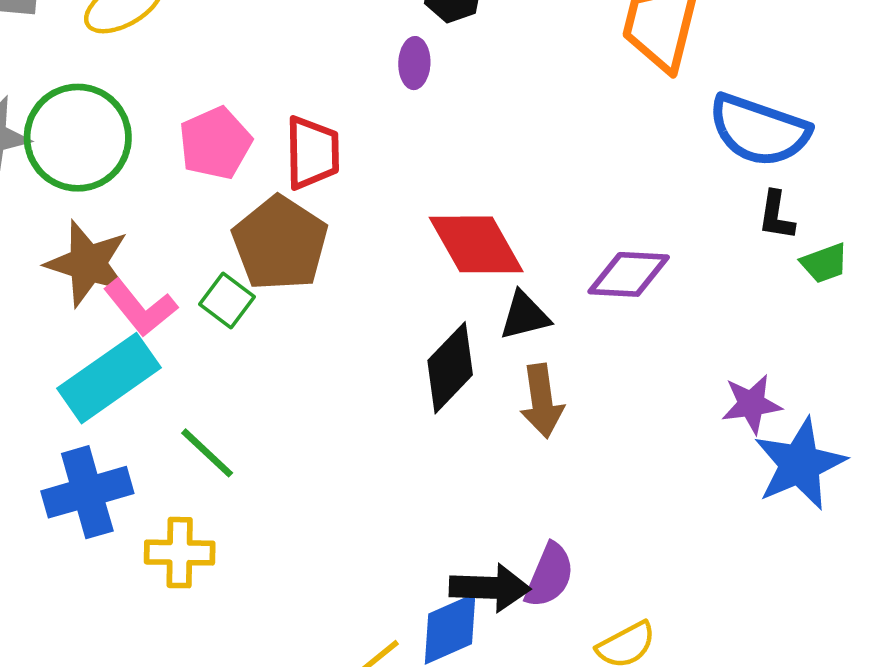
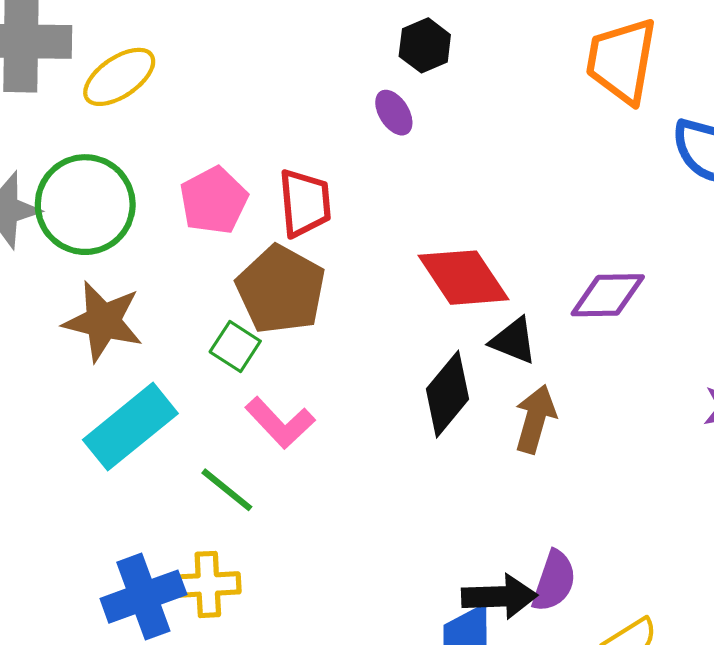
purple ellipse: (414, 63) -> (394, 113), turned -30
pink L-shape: (140, 308) -> (280, 423), moved
black triangle: (525, 316) -> (514, 341), turned 40
brown arrow: (542, 401) -> (535, 419), turned -152
blue cross: (87, 492) -> (143, 597), moved

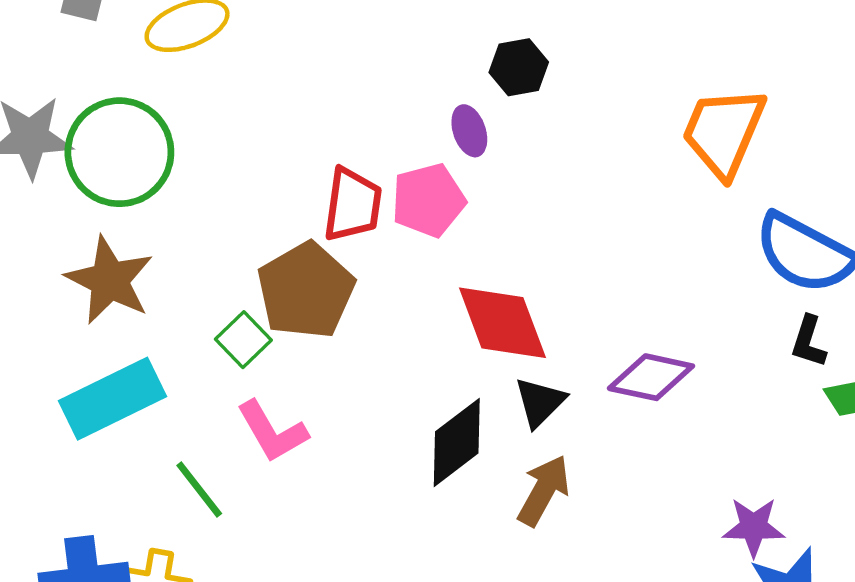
pink pentagon: (214, 201) -> (428, 200), moved
black triangle: (514, 341) -> (540, 402), turned 40

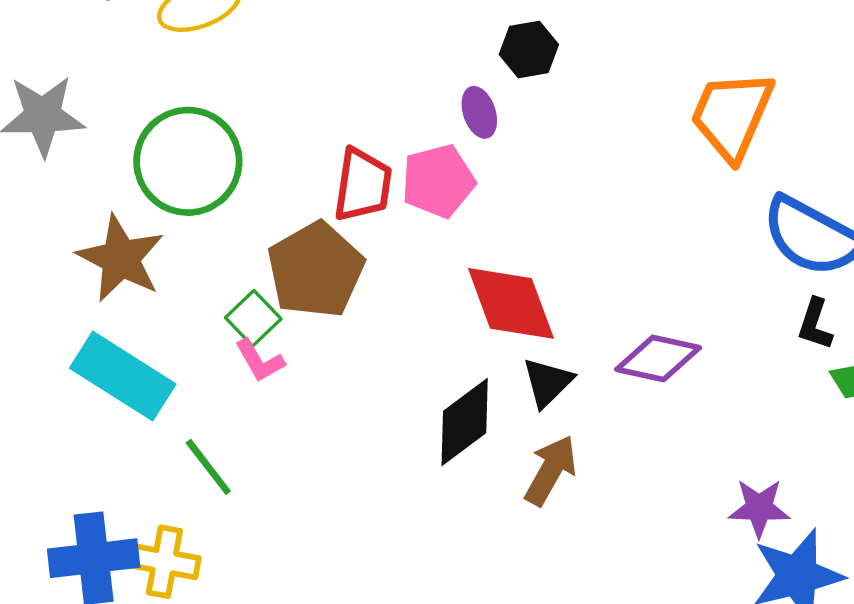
green circle: (119, 152) -> (188, 161), moved
cyan rectangle: (113, 399) -> (123, 376), turned 58
pink L-shape: (272, 432) -> (260, 361), moved, size x0.7

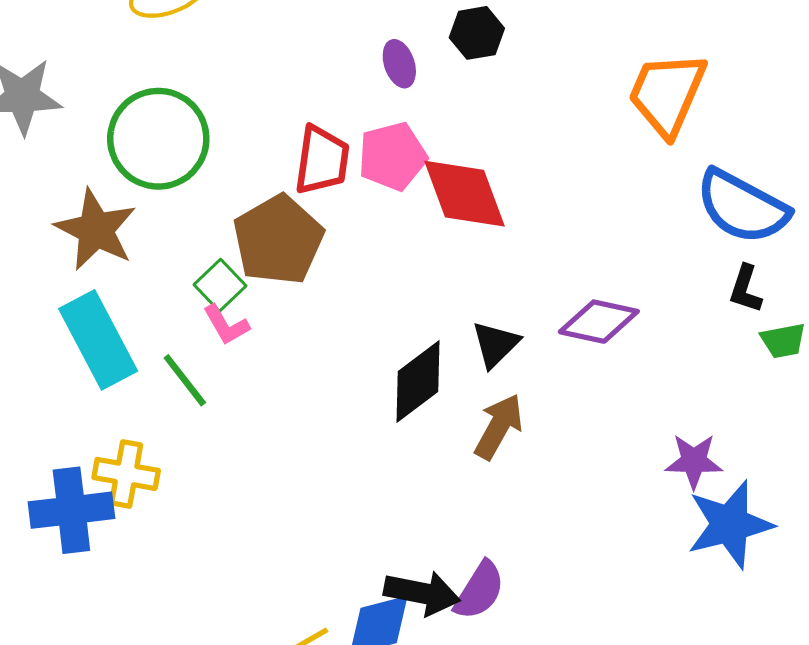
purple ellipse: (479, 112) -> (399, 64), moved
red diamond: (511, 303) -> (464, 194), moved
cyan rectangle: (123, 376) -> (98, 340), turned 30
green line: (208, 467) -> (185, 380), moved
yellow cross: (164, 562) -> (126, 474), moved

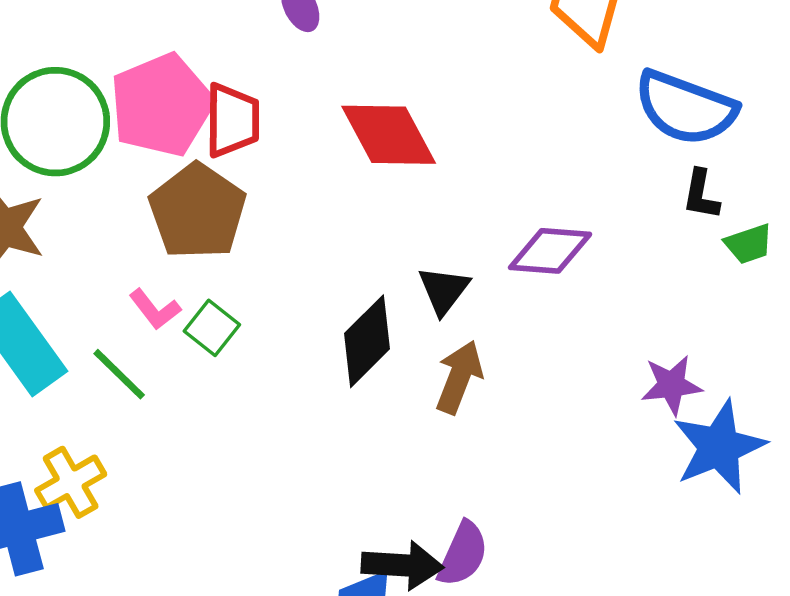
pink pentagon: (392, 156) -> (162, 105), moved, size x1.4
green square: (220, 285) -> (212, 328), moved
yellow cross: (126, 474) -> (71, 482), turned -32

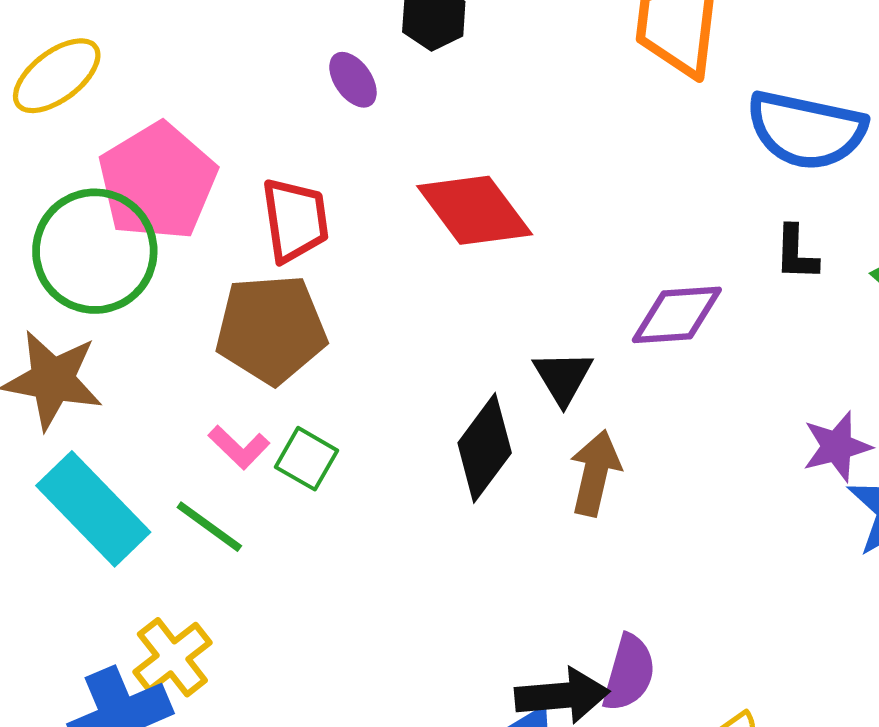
pink pentagon: (162, 105) -> (158, 181), moved
black L-shape: (701, 195) -> (796, 253), moved
brown pentagon: (198, 211) -> (271, 329), turned -30

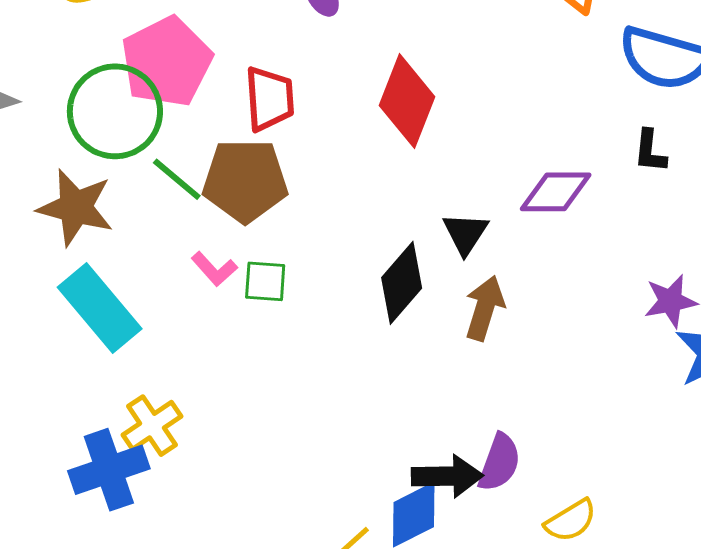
red diamond: (475, 210) -> (407, 101), turned 54
green square: (307, 459) -> (265, 281), turned -30
green line: (209, 527) -> (177, 179), moved

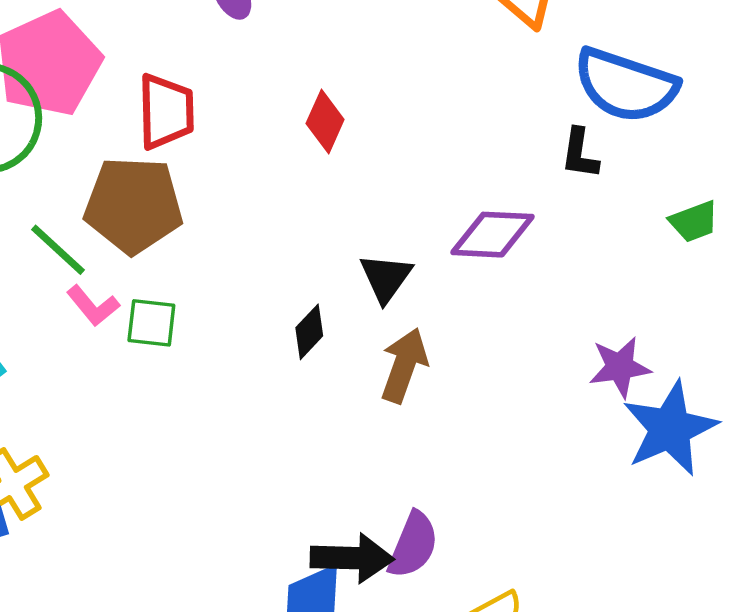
red diamond: (407, 101) -> (325, 122), size x0.6
black L-shape: (650, 151) -> (580, 154), moved
green line: (177, 179) -> (58, 250), moved
black diamond: (402, 283) -> (309, 332), size x0.6

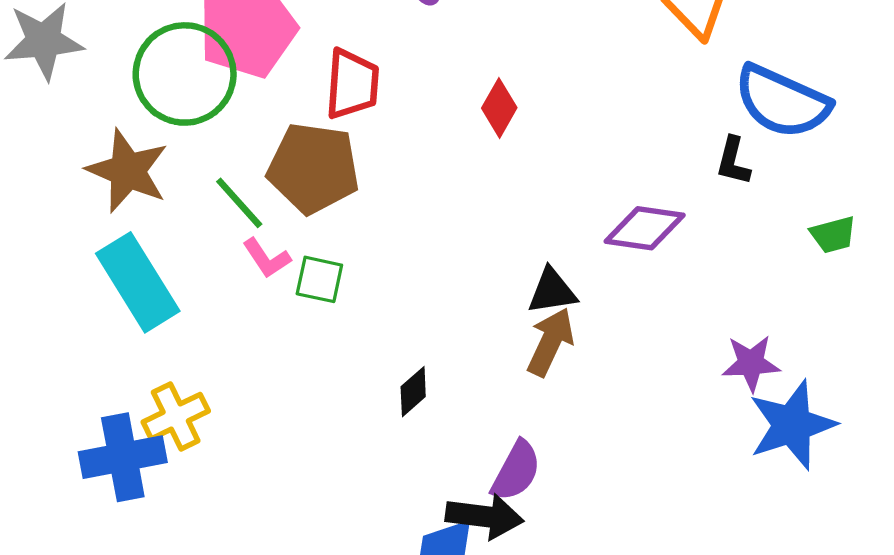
black triangle: (386, 278) -> (552, 291), moved, turned 40
black diamond: (309, 332) -> (413, 392), moved
purple semicircle: (413, 545) -> (516, 471), moved

